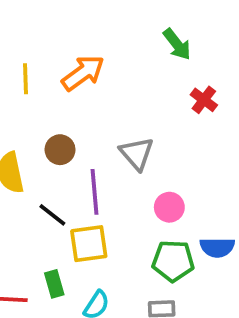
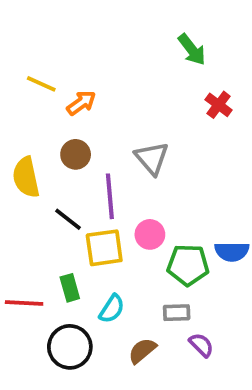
orange arrow: (83, 73) -> (81, 103), moved, size x0.7
yellow line: (26, 79) -> (41, 84), turned -64
pink circle: (169, 207) -> (150, 234), moved

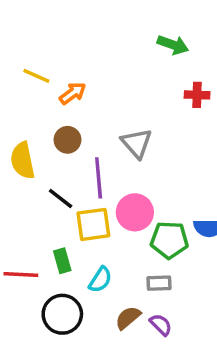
green arrow: (192, 50) -> (173, 45), turned -32
red cross: (219, 105) -> (197, 95), turned -35
pink circle: (150, 234) -> (135, 212), size x1.4
purple semicircle: (201, 345) -> (161, 325), moved

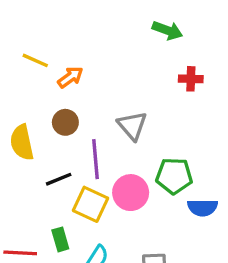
black line: (61, 199) -> (59, 179), turned -60
yellow square: (93, 224) -> (90, 204), turned 33
green pentagon: (169, 240) -> (174, 176), moved

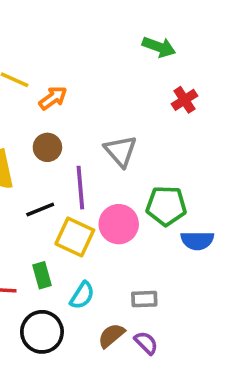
red cross: (191, 79) -> (184, 100), turned -35

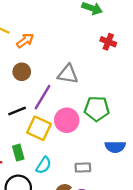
red cross: (184, 100) -> (108, 42), turned -35
gray triangle: (121, 151) -> (68, 74), turned -40
purple line: (80, 188) -> (42, 97), turned 36
blue semicircle: (197, 241) -> (115, 147), moved

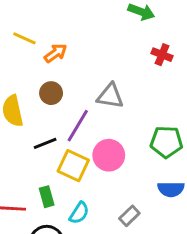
green pentagon: (97, 109) -> (166, 142), moved
gray rectangle: (83, 168) -> (129, 216), turned -42

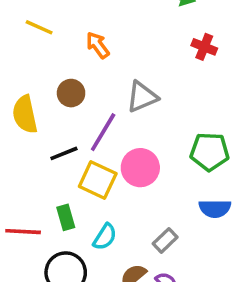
orange arrow: (55, 53) -> (98, 45), moved, turned -90
gray triangle: (110, 96) -> (142, 97), turned -32

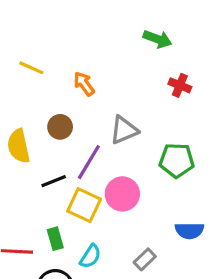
green pentagon: (210, 152) -> (177, 160), moved

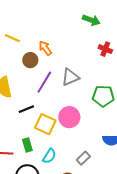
brown circle: (60, 127) -> (30, 60), moved
purple line: (89, 162) -> (44, 82), moved

